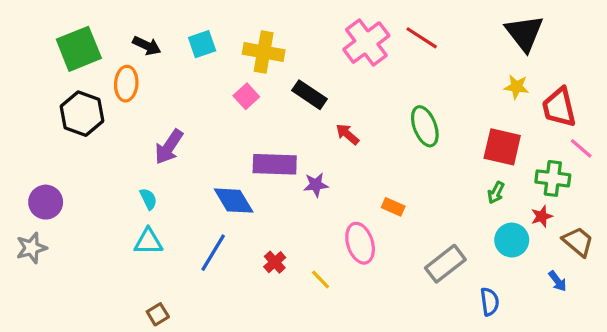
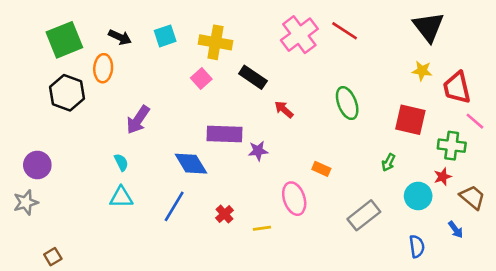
green arrow: (496, 193) -> (388, 162), moved
yellow line: (321, 280) -> (262, 228), turned -54
blue semicircle: (490, 302) -> (417, 246), moved
brown square: (158, 314) -> (53, 257), moved

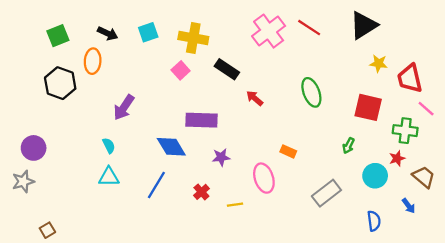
black triangle: (428, 27) -> (363, 25), moved, turned 36
green square: (64, 40) -> (58, 36), size x0.7
purple star: (258, 151) -> (221, 157), moved

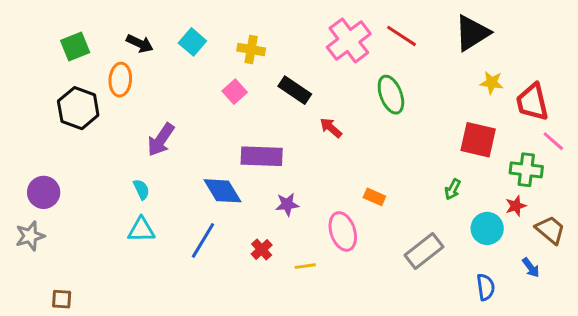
cyan square: (148, 32) -> (192, 42), turned -30
yellow cross: (193, 38) -> (251, 50), size x0.7
green ellipse: (311, 92) -> (391, 95), moved
brown square: (47, 230) -> (62, 299), turned 35

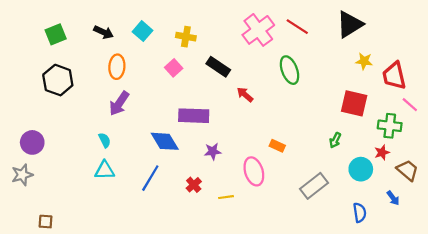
orange ellipse: (120, 80) -> (117, 67), moved

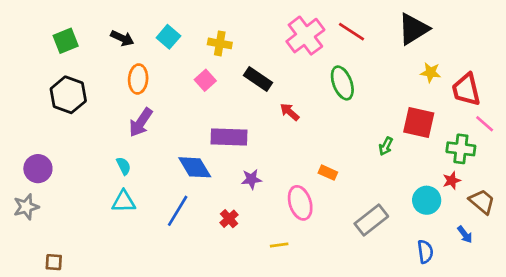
green arrow: (335, 140) -> (386, 146), moved
yellow line: (226, 197) -> (279, 245), moved

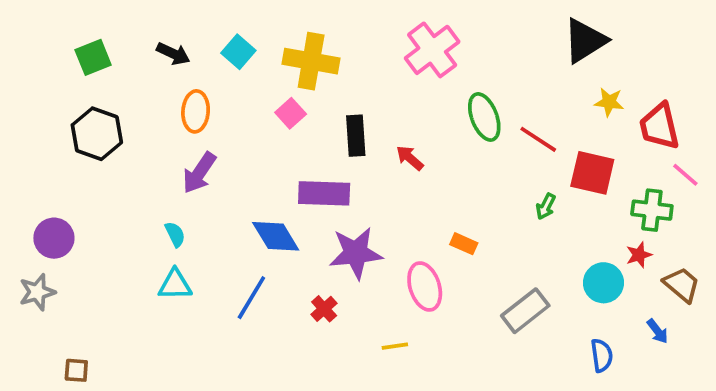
red line: (352, 32) -> (538, 139), moved
yellow cross: (220, 43) -> (311, 61), size x1.6
black rectangle: (258, 79) -> (356, 136), moved, turned 52
purple star: (251, 179) -> (356, 253), size x1.8

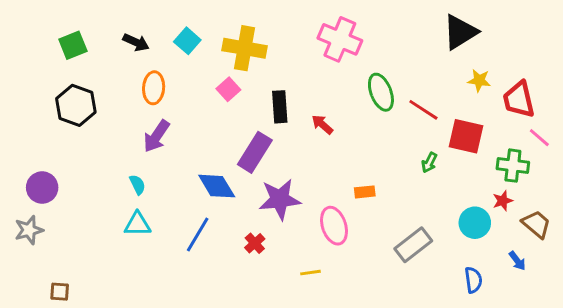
pink cross: (432, 50) -> (340, 39), turned -30
purple rectangle: (324, 193) -> (255, 152), turned -60
orange rectangle: (464, 244) -> (365, 192), turned -30

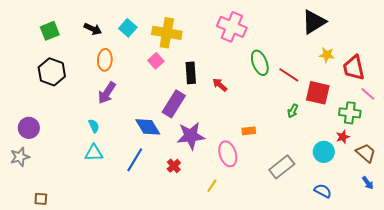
blue arrow: (517, 261) -> (368, 183), moved
yellow line: (311, 273) -> (212, 186), turned -48
blue semicircle: (473, 280) -> (323, 191), turned -54

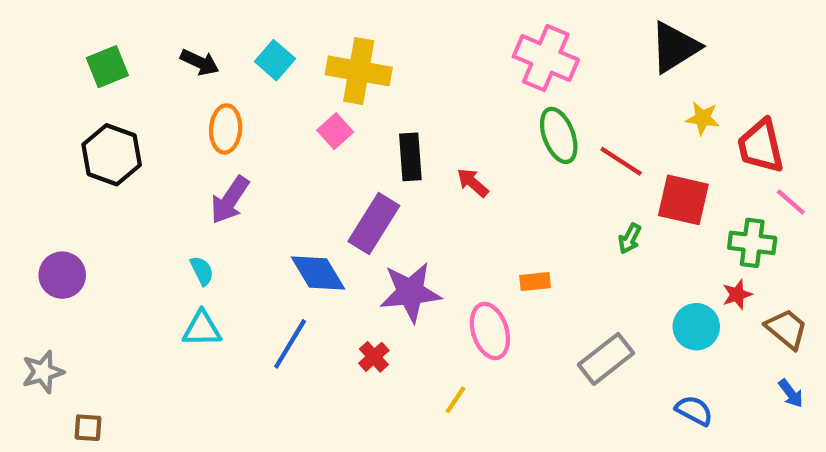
pink cross: (232, 27) -> (546, 58), moved
gray star: (20, 157) -> (43, 372), moved

